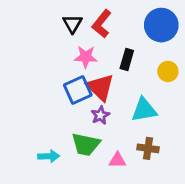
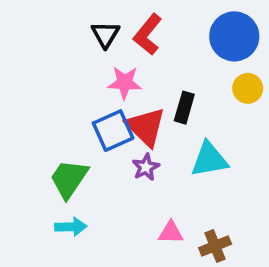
black rectangle: (127, 60) -> (184, 108), moved
yellow circle: (168, 71) -> (248, 88), moved
green trapezoid: (86, 144) -> (69, 179), moved, turned 112
brown cross: (148, 148) -> (215, 246), moved, turned -30

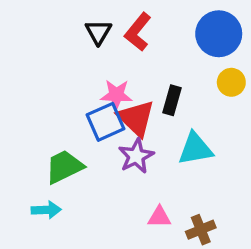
pink star: (125, 83) -> (116, 95), moved
purple star: (146, 167) -> (136, 156), size x1.4
green trapezoid: (69, 179) -> (64, 167), turned 30
cyan arrow: (71, 227) -> (46, 210), moved

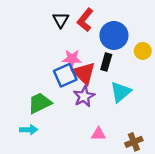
blue circle: (219, 34) -> (114, 35), moved
cyan triangle: (195, 149) -> (121, 92), turned -30
brown cross: (201, 230) -> (134, 142), moved

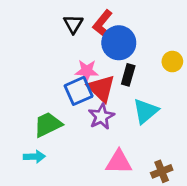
blue circle: (114, 35) -> (119, 43), moved
pink triangle: (98, 134) -> (119, 162), size x1.5

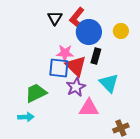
yellow circle: (172, 62) -> (121, 31), moved
blue square: (79, 91) -> (59, 68), turned 30
cyan triangle: (146, 111) -> (109, 83), turned -35
pink triangle: (119, 162) -> (89, 108), moved

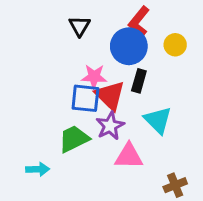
red L-shape: (77, 18) -> (139, 22), moved
green trapezoid: (36, 93) -> (74, 139), moved

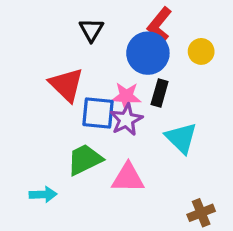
pink star: (94, 77) -> (126, 96), moved
red triangle: (110, 95) -> (66, 85), moved
purple star: (110, 126) -> (126, 120), moved
pink triangle: (129, 156) -> (128, 178), moved

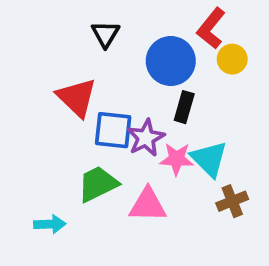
red L-shape: (160, 25) -> (211, 28), moved
pink star: (126, 96) -> (177, 159), moved
brown cross: (201, 213) -> (232, 201), moved

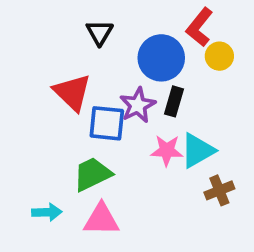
purple star: (146, 138) -> (138, 105), moved
cyan triangle: (209, 159) -> (198, 151), turned 45
pink triangle: (148, 205) -> (101, 219), moved

